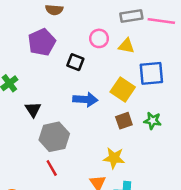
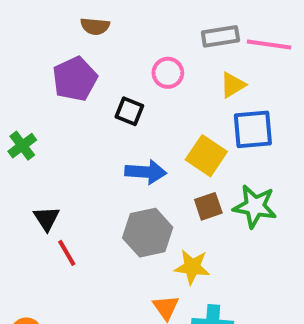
yellow triangle: (126, 46) -> (233, 85), moved, turned -42
black triangle: (33, 109) -> (47, 218), moved
green star: (153, 121) -> (255, 206), size x1.5
gray hexagon: (54, 137) -> (148, 233), moved
red line: (52, 168) -> (67, 253), moved

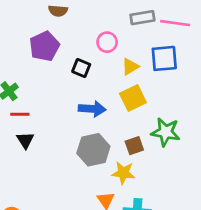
yellow triangle: (233, 85) -> (130, 67), moved
blue square: (253, 129) -> (164, 58), moved
yellow square: (206, 156) -> (133, 98), turned 30
brown square: (208, 206) -> (134, 146), moved
red line: (67, 253) -> (20, 114), moved, turned -60

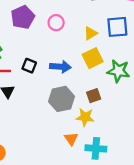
pink circle: (107, 42) -> (56, 23), moved
black square: (81, 68) -> (29, 66), moved
green star: (166, 132) -> (118, 71), moved

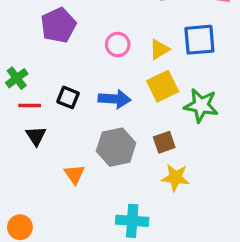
pink circle: (56, 23) -> (118, 45), moved
yellow star: (85, 117) -> (175, 178), moved
orange triangle: (71, 139) -> (74, 174), moved
cyan cross: (96, 148) -> (132, 221), moved

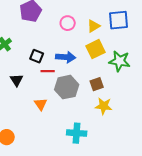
red line: (30, 105) -> (48, 71), moved

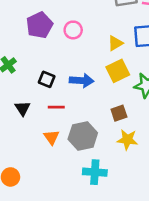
pink circle: (68, 23) -> (73, 30), moved
red line: (48, 71) -> (56, 107), moved
gray hexagon: (67, 87) -> (83, 136), moved

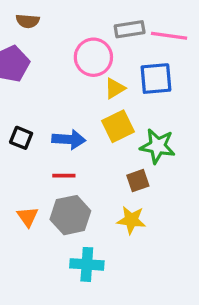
pink circle: (73, 30) -> (93, 57), moved, size x1.5
red line: (56, 107) -> (64, 176), moved
brown square: (119, 113) -> (138, 181), moved

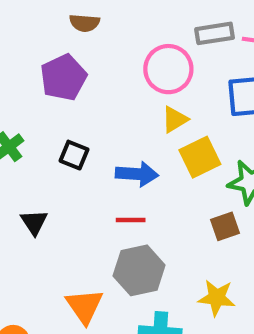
yellow triangle: (115, 88) -> (175, 119), moved
black square: (21, 138) -> (74, 155), moved
orange triangle: (28, 217) -> (84, 306), moved, size x1.4
yellow star: (131, 220) -> (217, 298), moved

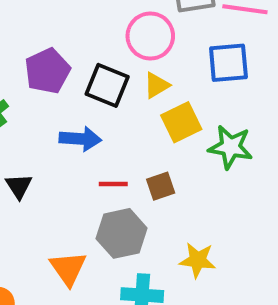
purple pentagon: (64, 77) -> (47, 71), moved
black square: (74, 155) -> (107, 85), moved, size x1.5
blue arrow: (137, 174) -> (80, 139), moved
brown square: (225, 226) -> (161, 186), moved

